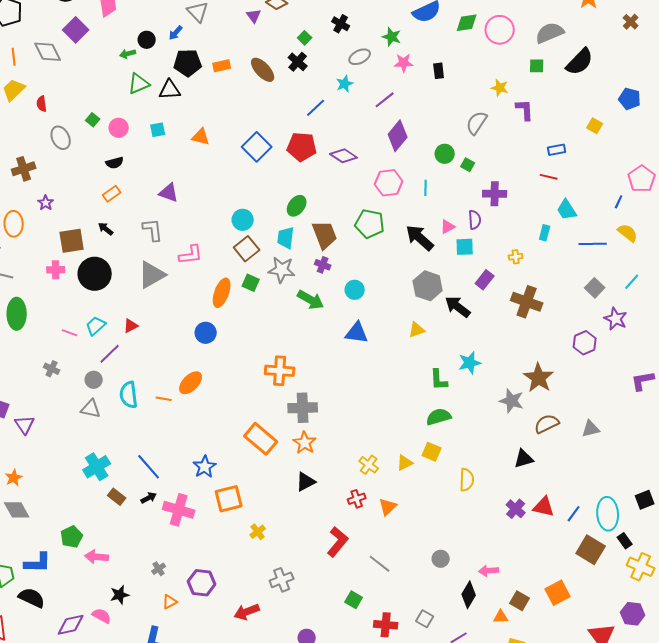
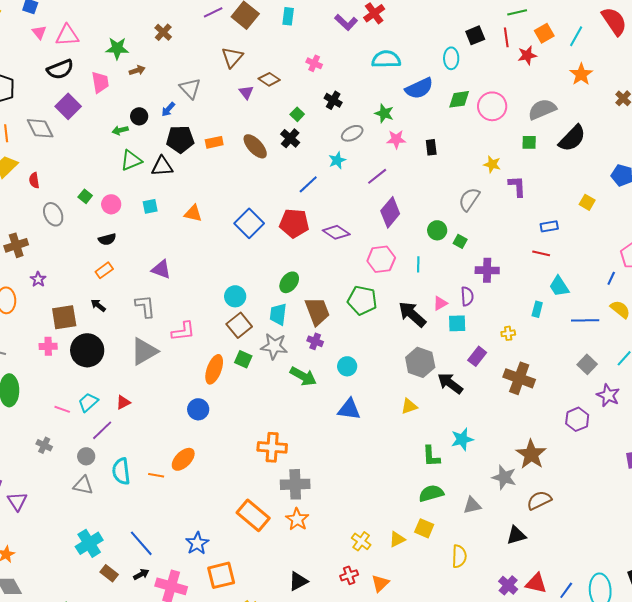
gray triangle: (591, 429) -> (472, 505), moved
black triangle: (306, 482) -> (298, 581), moved

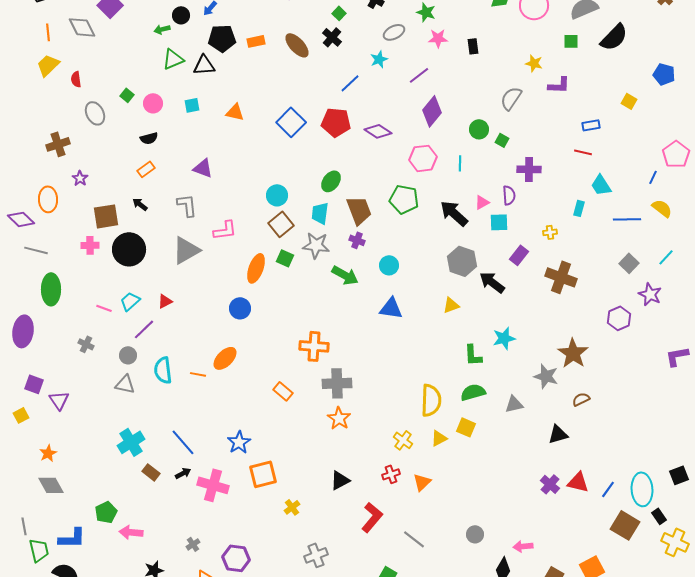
purple L-shape: (517, 186) -> (559, 85), turned 95
brown semicircle: (539, 500) -> (581, 399), size x0.7
orange rectangle: (253, 515) -> (283, 391), moved, size x0.6
yellow semicircle: (459, 556) -> (431, 400), moved, size x1.4

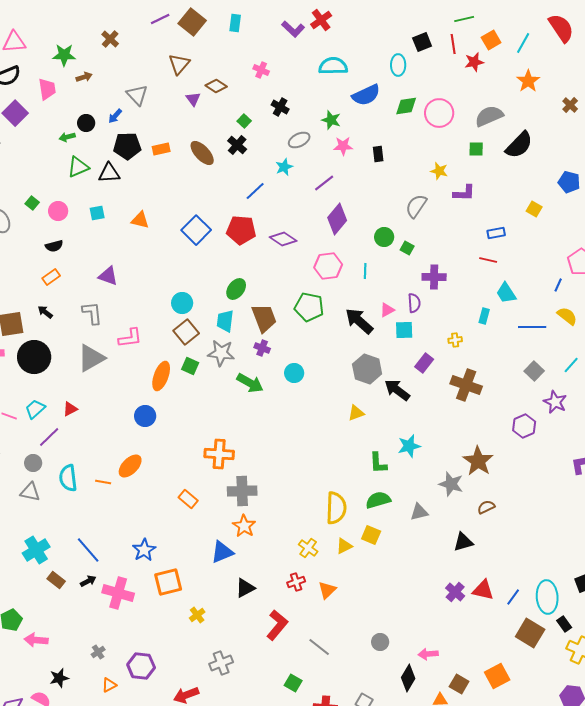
blue triangle: (391, 308) -> (222, 552), moved, turned -30

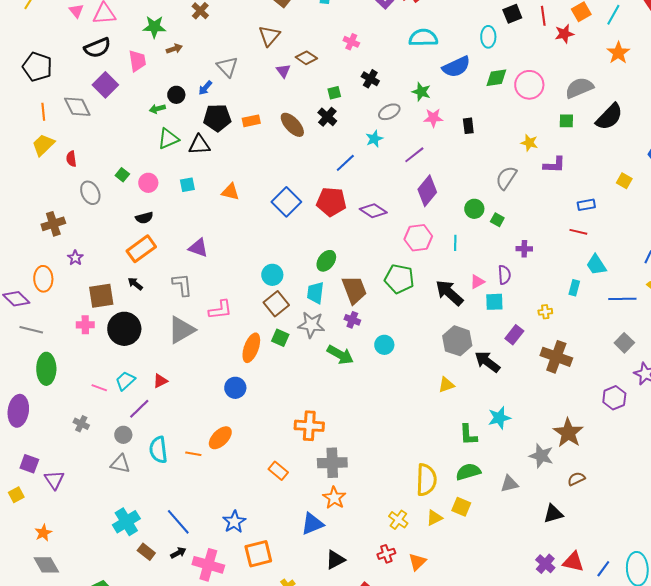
green square: (244, 121) -> (334, 93), turned 32
orange rectangle: (51, 277) -> (141, 249), size x1.6
purple cross: (434, 277) -> (524, 249), size x0.7

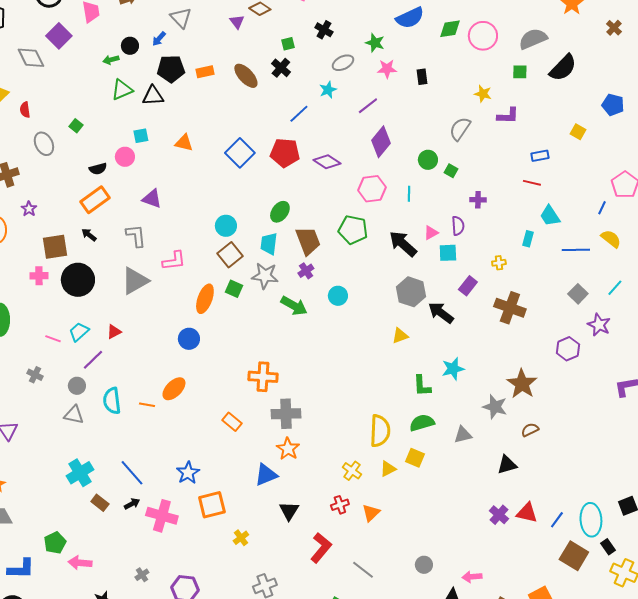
pink circle: (148, 183) -> (125, 157), moved
purple cross: (352, 320) -> (306, 271), turned 35
black triangle: (335, 560) -> (289, 511), turned -30

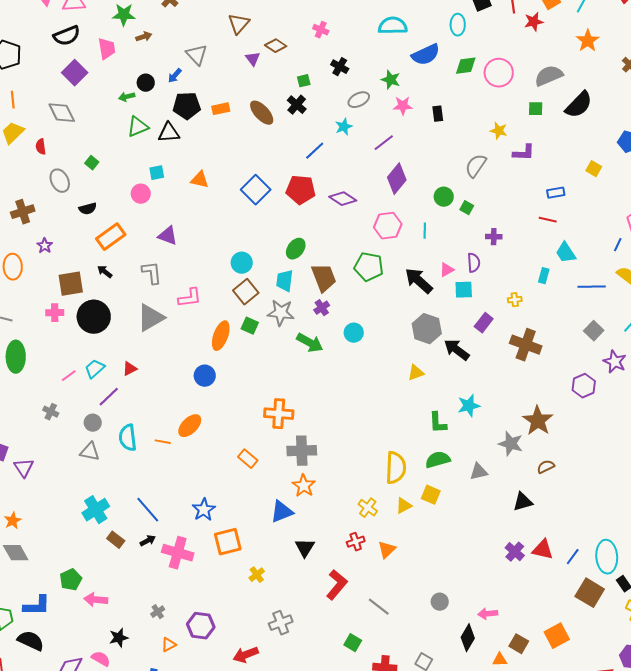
gray diamond: (31, 58) -> (62, 113), moved
black semicircle: (98, 169) -> (88, 209), moved
pink line: (53, 339) -> (69, 376), turned -56

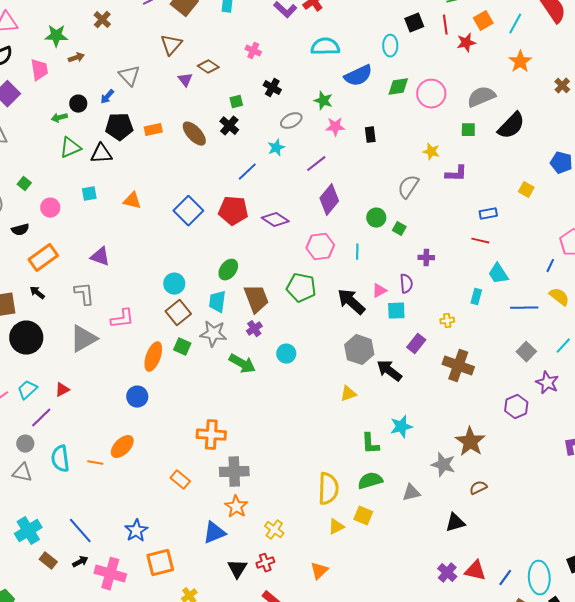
pink circle: (141, 194) -> (50, 208), moved
yellow cross: (368, 508) -> (274, 530), moved
red cross: (356, 542) -> (265, 563), moved

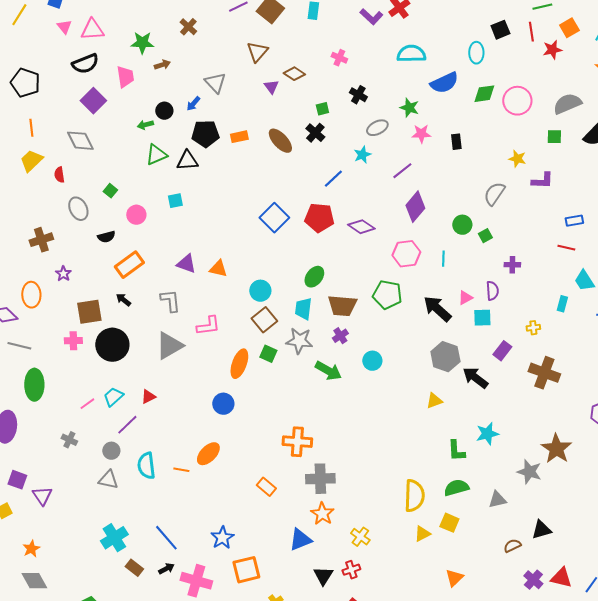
orange triangle: (132, 201) -> (218, 269), moved
green square: (399, 229) -> (485, 236), turned 32
brown trapezoid: (256, 299) -> (342, 306), turned 116
brown semicircle: (478, 488) -> (512, 546), moved
orange triangle: (319, 571) -> (454, 578), moved

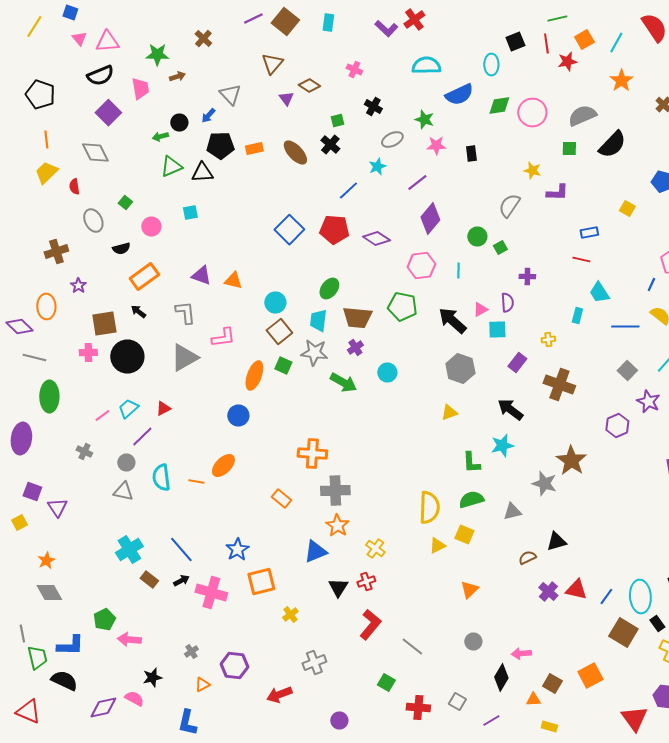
black arrow: (475, 378) -> (510, 410), moved

